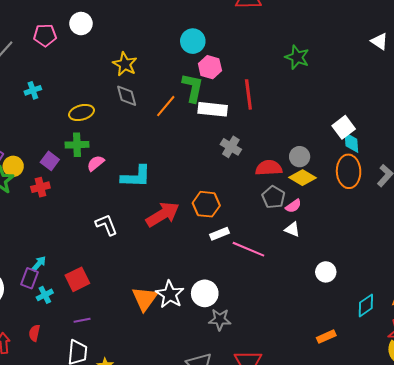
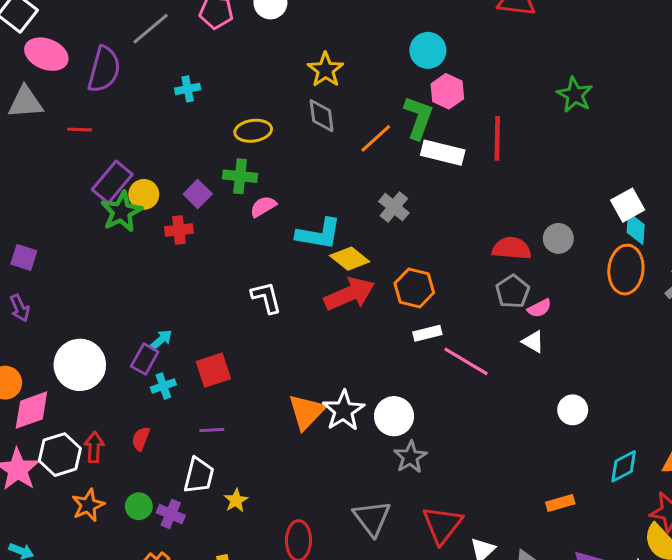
gray cross: (231, 147) -> (394, 207), moved
yellow diamond: (302, 178) -> (350, 259), moved
gray star: (220, 320) -> (410, 457), turned 30

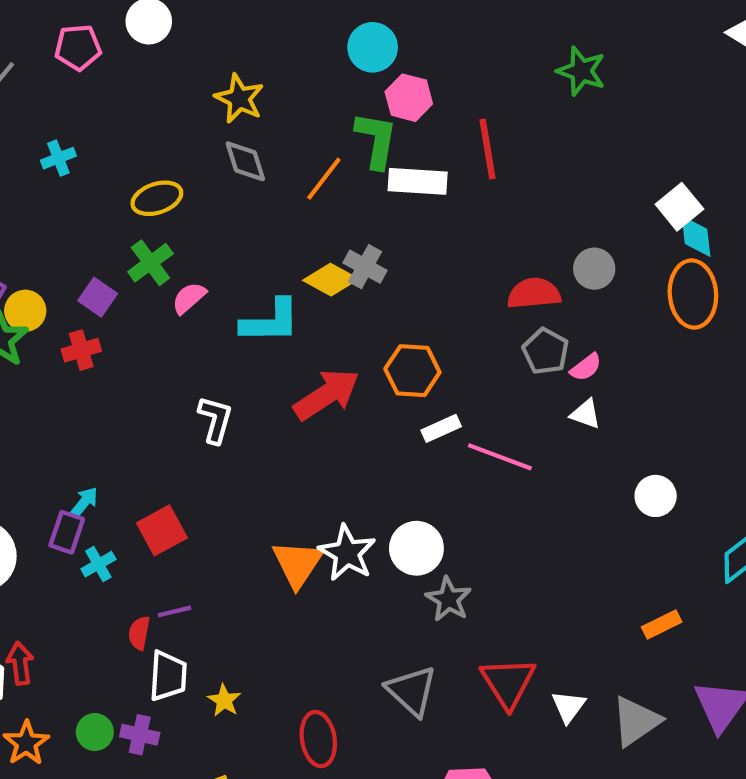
green cross: (240, 176) -> (150, 263), turned -32
yellow diamond: (350, 259) -> (331, 280), moved
white L-shape: (266, 297) -> (215, 420), turned 40
red semicircle: (141, 439) -> (139, 633), moved

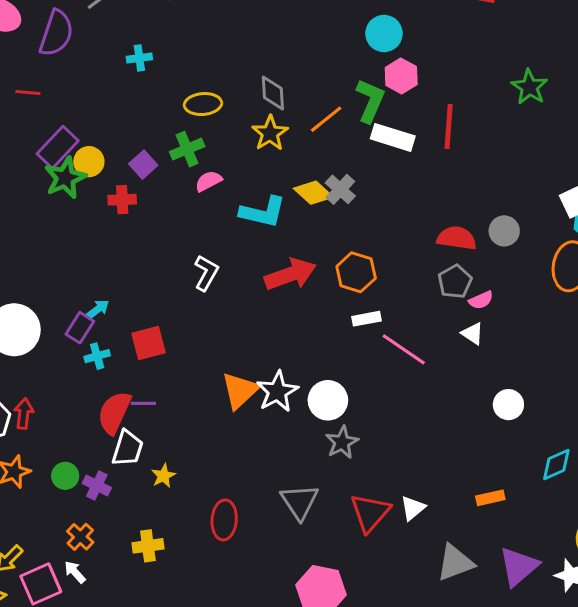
yellow star: (239, 99) -> (270, 133), moved
red semicircle: (139, 633) -> (114, 413), size x1.8
white triangle: (568, 707) -> (413, 508), moved

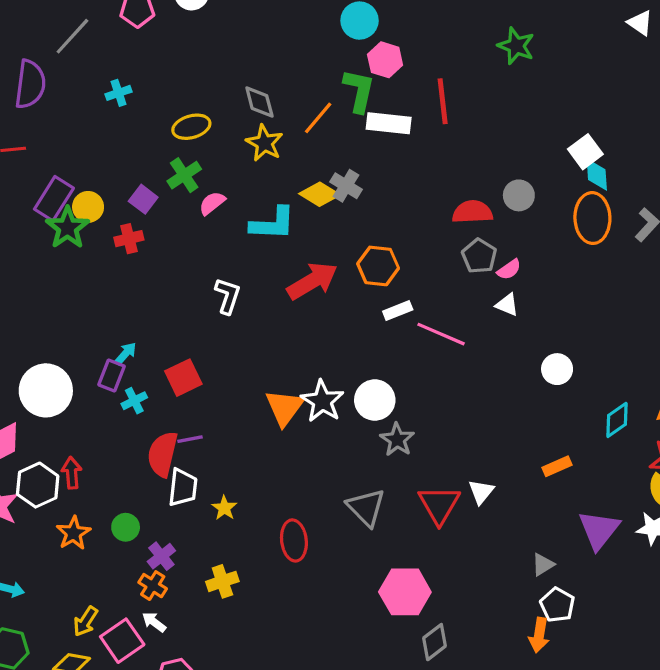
purple cross: (97, 486) -> (161, 556), moved, turned 36
gray triangle: (455, 563) -> (543, 565), moved, size x0.6

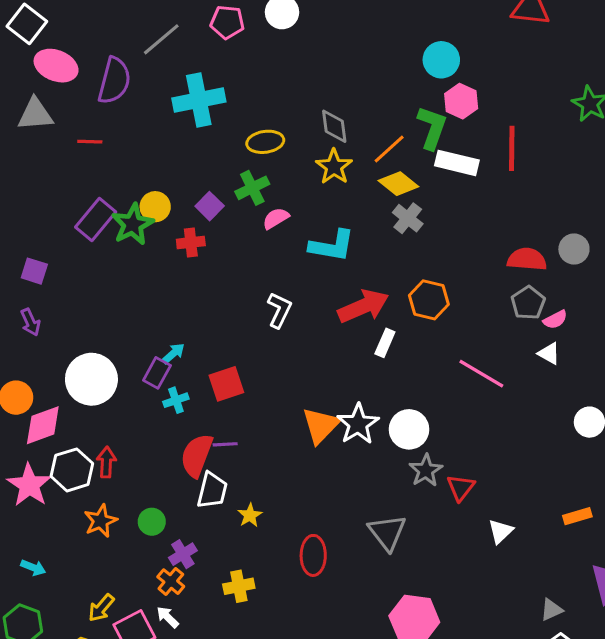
cyan cross: (119, 93) -> (199, 100), size x2.0
yellow diamond: (320, 194) -> (398, 184), moved
purple rectangle: (54, 199) -> (96, 220), moved
white rectangle: (398, 311) -> (385, 343), moved, turned -52
red triangle: (439, 505) -> (461, 488), moved, size x0.7

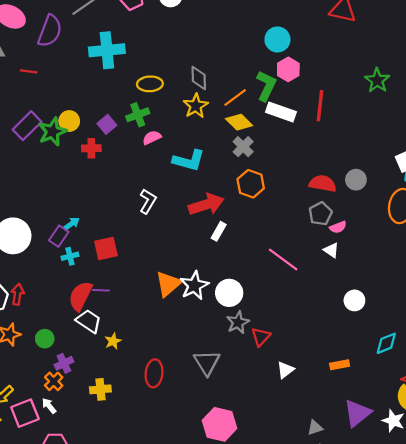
orange hexagon: (429, 300) -> (251, 184), moved
white trapezoid: (212, 490) -> (89, 321), turned -76

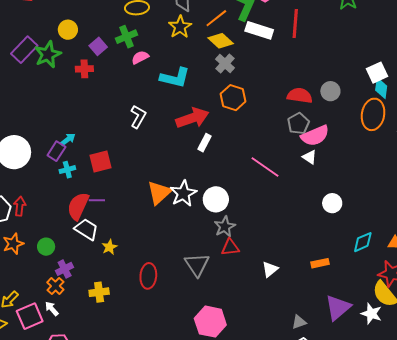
yellow circle: (69, 121) -> (68, 30), moved
pink semicircle: (338, 227) -> (315, 136), size x1.8
red triangle: (261, 337) -> (230, 247), moved, turned 42

